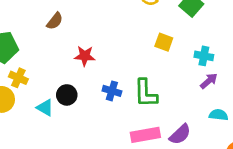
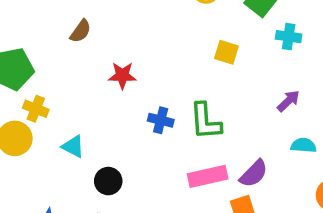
cyan cross: (204, 56) -> (289, 37), moved
black circle: (67, 95) -> (108, 181), moved

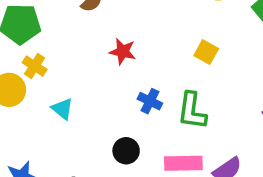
yellow square: (226, 52) -> (206, 52), moved
black circle: (108, 181) -> (126, 151), moved

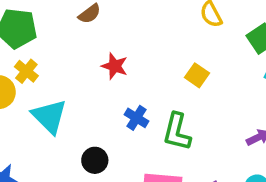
cyan triangle: (62, 109) -> (49, 116), size x1.6
black circle: (126, 151) -> (95, 160), moved

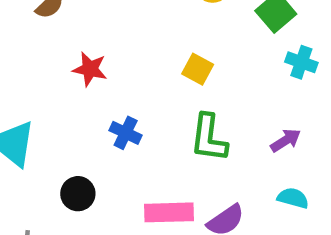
green L-shape: (177, 132) -> (209, 138), moved

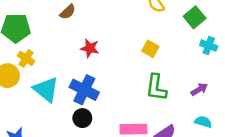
blue cross: (126, 133) -> (84, 90), moved, size x1.6

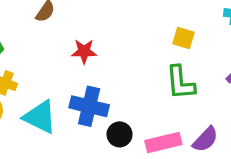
yellow square: (150, 49) -> (183, 38), moved
black circle: (82, 118) -> (120, 134), moved

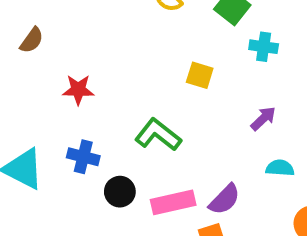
green L-shape: (180, 83) -> (158, 135), moved, turned 132
blue cross: (89, 106) -> (83, 157), size x0.7

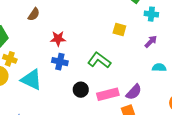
purple arrow: (263, 118) -> (151, 42), moved
blue cross: (83, 157) -> (60, 62), moved
cyan semicircle: (280, 168) -> (159, 68), moved

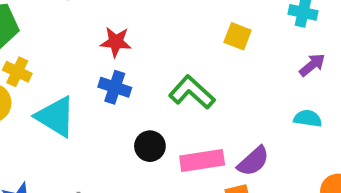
purple arrow: (151, 42) -> (312, 65), moved

